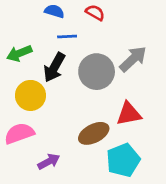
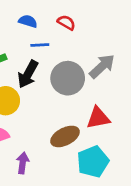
purple arrow: (49, 162) -> (23, 163), turned -54

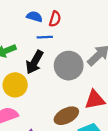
red semicircle: (66, 23) -> (55, 19), moved, turned 77

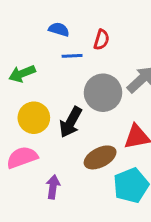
red semicircle: (55, 19) -> (102, 40), moved
black arrow: (34, 62) -> (71, 122), moved

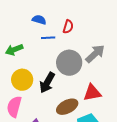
pink semicircle: (22, 157) -> (14, 107), turned -55

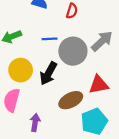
blue line: (48, 38) -> (50, 39), moved

